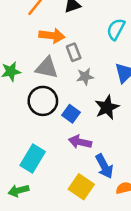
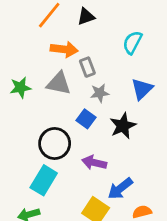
black circle: (43, 101) -> (55, 143), moved
blue square: (71, 114) -> (86, 119), moved
blue arrow: (104, 166) -> (120, 189), turned 80

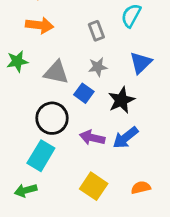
orange arrow: (64, 49) -> (40, 25), moved
gray rectangle: (87, 67) -> (96, 31), moved
gray triangle: (59, 83) -> (56, 72), moved
blue arrow: (120, 189) -> (126, 138), moved

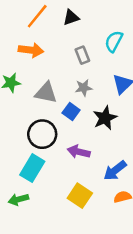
blue arrow: (126, 138) -> (115, 171), moved

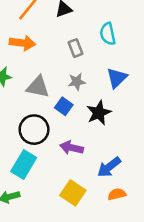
cyan semicircle: (114, 41) -> (108, 34), turned -40

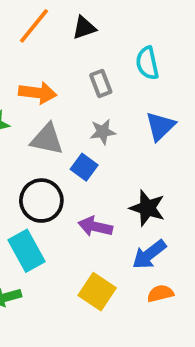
orange arrow: (22, 43) -> (38, 93), moved
black star: (99, 113) -> (147, 208), moved, turned -30
cyan rectangle: (24, 164) -> (27, 251), turned -60

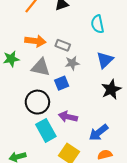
gray rectangle: (101, 83) -> (63, 45), moved, turned -48
blue square: (84, 167) -> (62, 83), turned 32
black star: (147, 208) -> (111, 89), moved, turned 30
cyan rectangle: (27, 251) -> (46, 130), moved

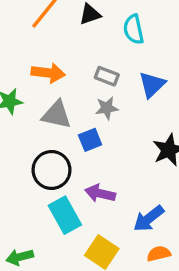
cyan semicircle: (97, 24) -> (134, 29), moved
gray rectangle: (63, 45) -> (107, 76), moved
blue triangle: (105, 60) -> (152, 85), moved

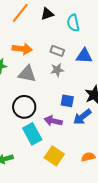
blue triangle: (152, 85) -> (84, 56), turned 48
blue square: (90, 140) -> (67, 101), moved, turned 32
blue arrow: (149, 219) -> (82, 117), moved

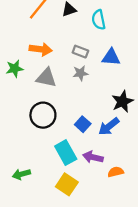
blue square: (67, 101) -> (83, 124), moved, turned 32
purple arrow: (53, 121) -> (93, 157), moved
cyan rectangle: (32, 134) -> (66, 153), moved
yellow square: (54, 156) -> (67, 184), moved

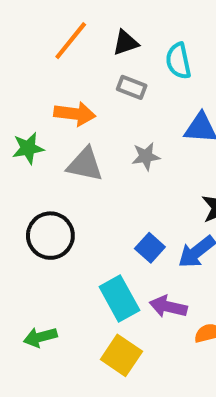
gray rectangle: (80, 52) -> (132, 87), moved
black circle: (43, 115) -> (50, 236), moved

